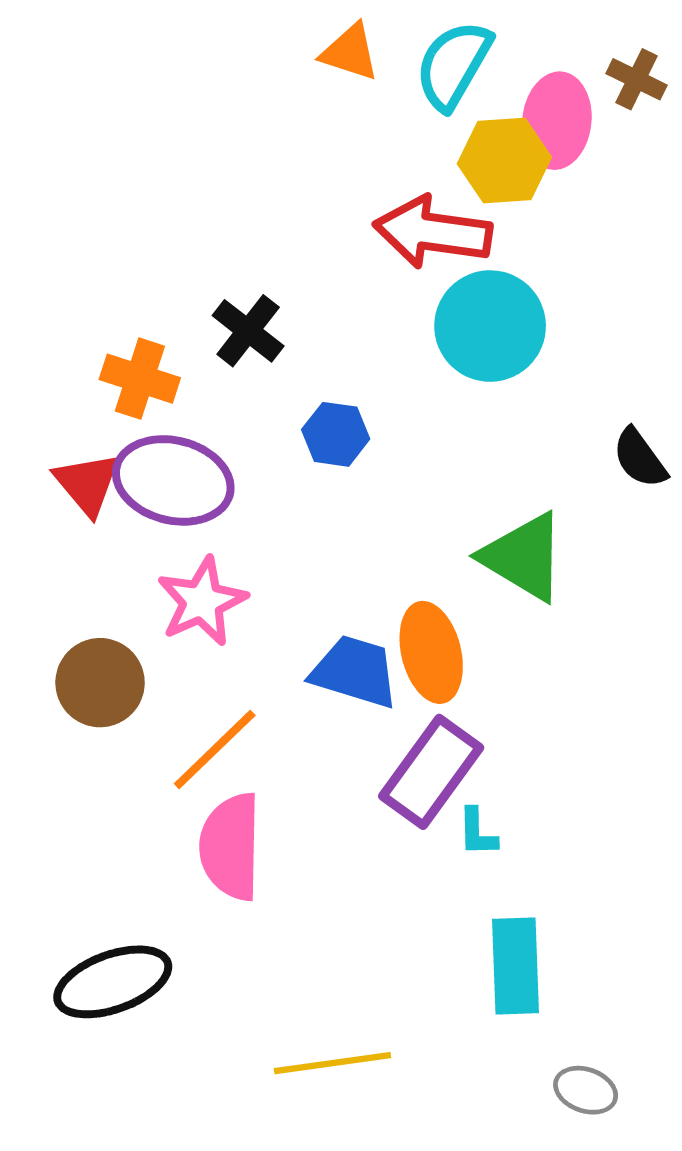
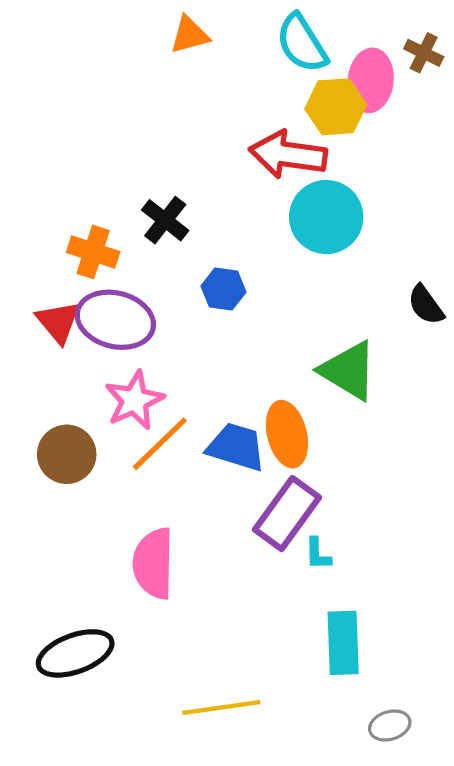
orange triangle: (350, 52) -> (190, 35), moved, turned -33
cyan semicircle: (453, 65) -> (302, 43), turned -62
orange line: (215, 750) -> (160, 444), moved
gray ellipse: (586, 1090) -> (390, 725), turned -36

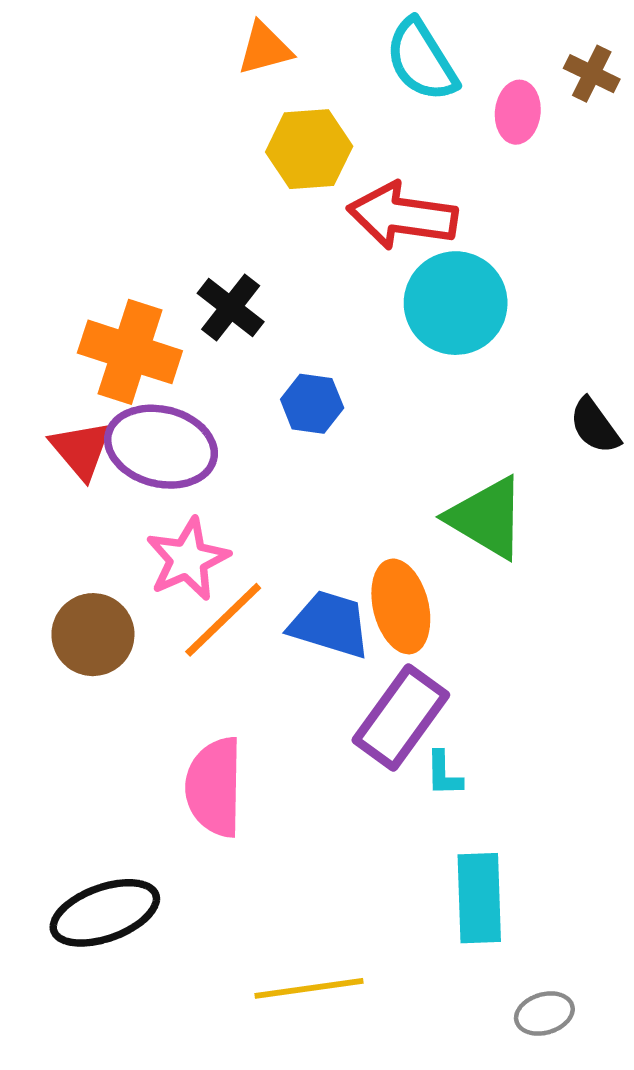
pink ellipse: (371, 80) -> (518, 112), size x0.7
yellow hexagon: (336, 107) -> (309, 149), moved
orange cross: (93, 252) -> (130, 352), size x1.4

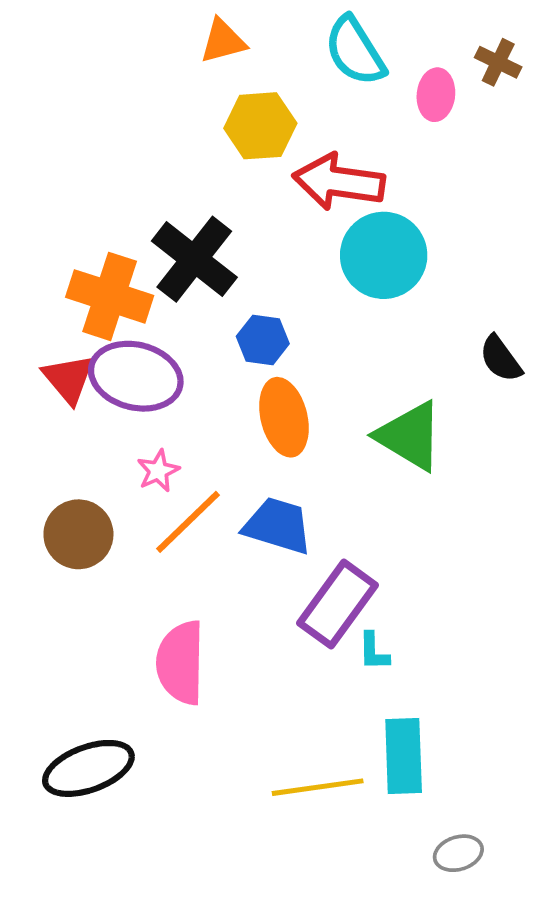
black cross: (231, 308) -> (194, 259), size x1.5
pink star: (188, 559) -> (158, 471), size x0.6
orange ellipse: (401, 606) -> (284, 417), moved
yellow line: (309, 988) -> (318, 787), moved

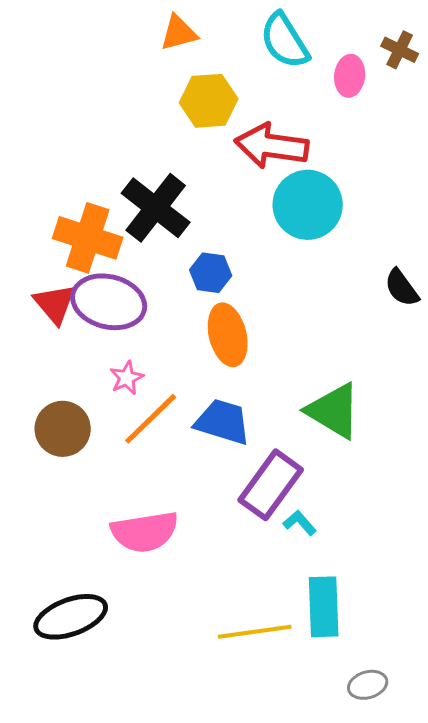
green triangle: (410, 436) -> (334, 411), moved
cyan L-shape: (374, 651) -> (300, 523), turned 140
pink semicircle: (181, 663) -> (145, 532), turned -100

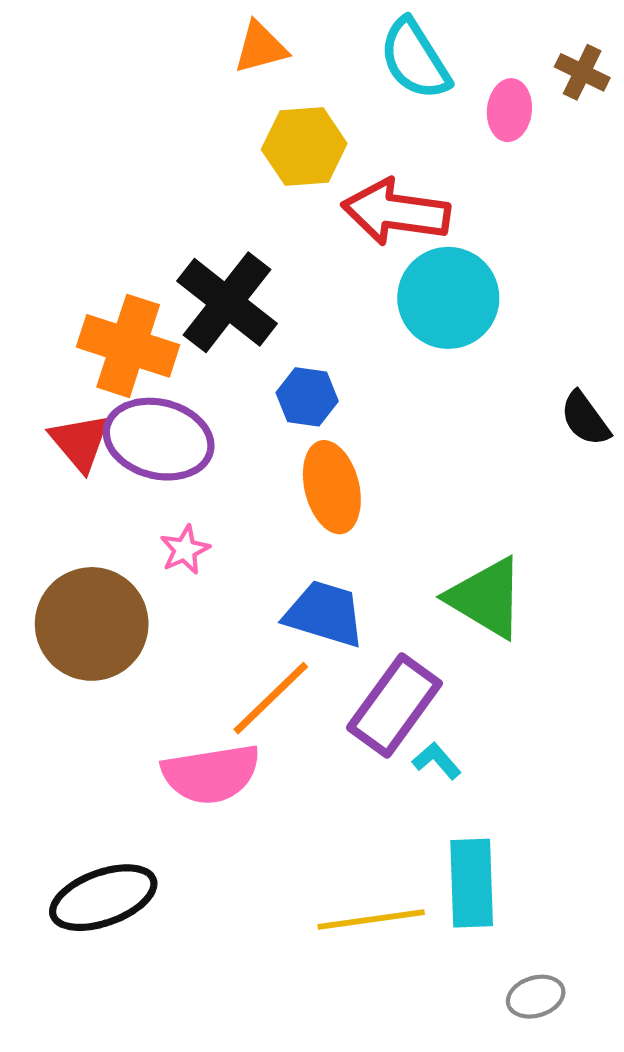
orange line: (151, 419) -> (271, 698), moved
brown circle: (63, 429) -> (92, 624), size x1.4

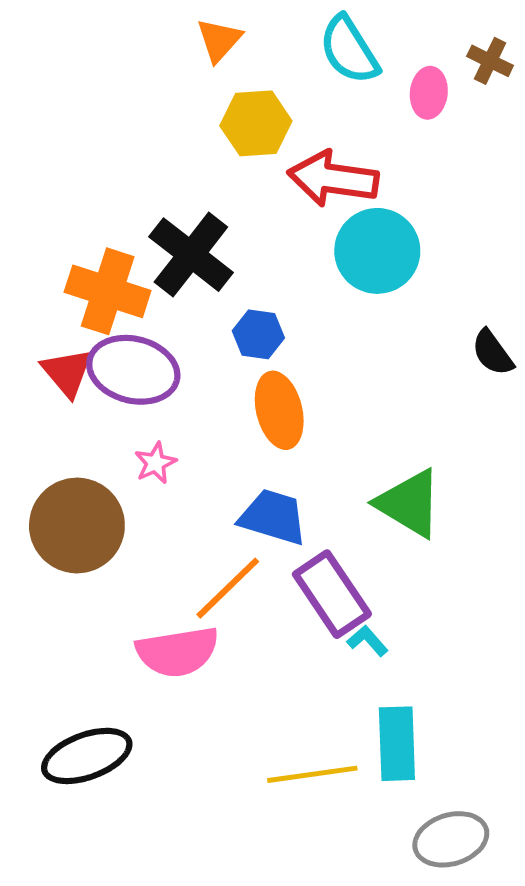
orange triangle: (261, 48) -> (219, 40), turned -33
purple rectangle: (394, 705) -> (332, 594), turned -70
gray ellipse: (536, 997) -> (451, 839), size x1.5

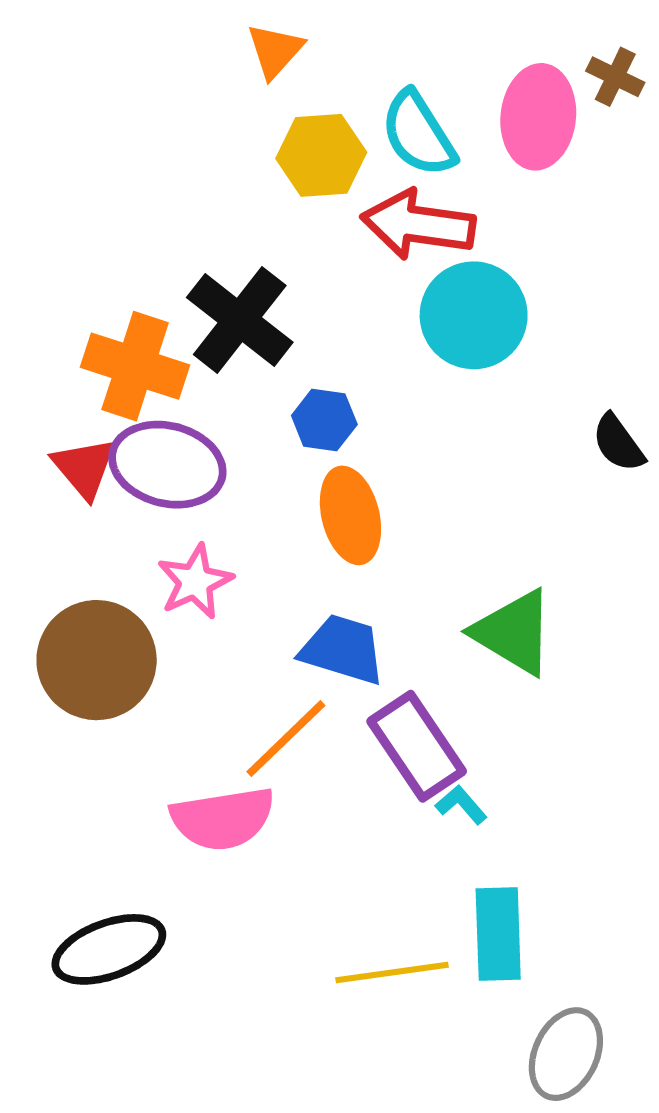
cyan semicircle: (349, 50) -> (418, 134), moved
pink ellipse: (429, 93) -> (538, 117), size x1.6
pink star: (155, 463) -> (195, 582), size x1.4
gray ellipse: (451, 839) -> (566, 1054), turned -48

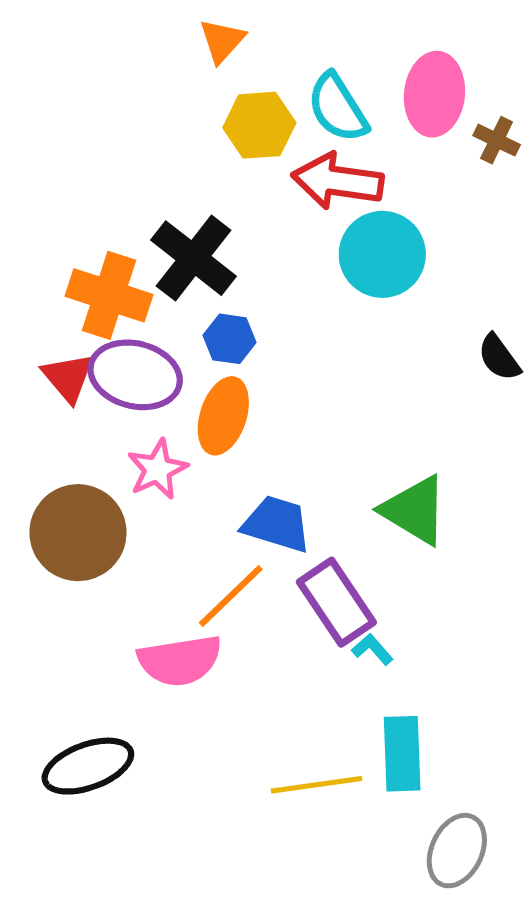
brown cross: (615, 77) -> (497, 140), moved
blue hexagon: (324, 420) -> (230, 339), moved
orange ellipse: (350, 515) -> (223, 416), moved, turned 32

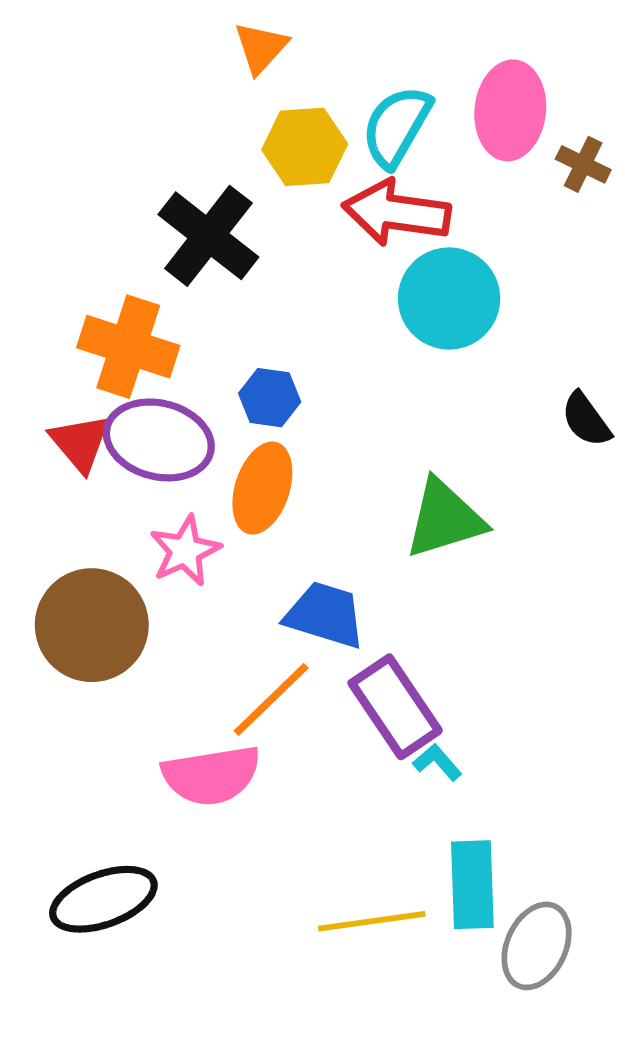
cyan semicircle: (338, 108) -> (397, 126), turned 62
black cross: (193, 258) -> (208, 236), moved
green triangle: (415, 510) -> (445, 519), moved, turned -48
gray ellipse: (457, 851) -> (537, 946), moved

